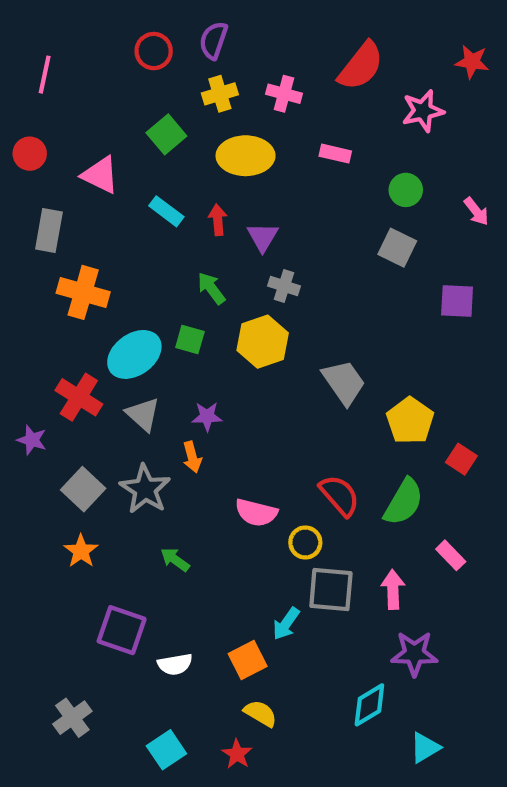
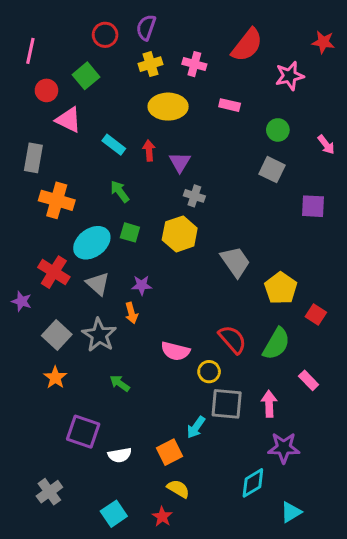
green square: (166, 134) -> (86, 76), moved
red circle: (30, 154) -> (46, 90), moved
green arrow: (211, 288) -> (120, 191), moved

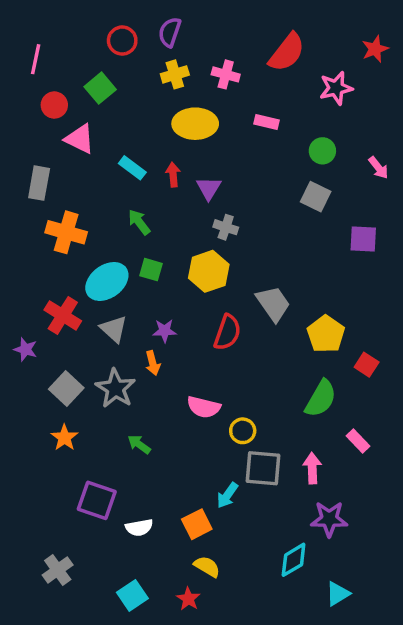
red star: (323, 42) -> (375, 49), turned -30
red semicircle: (232, 339) -> (227, 332), moved, turned 60

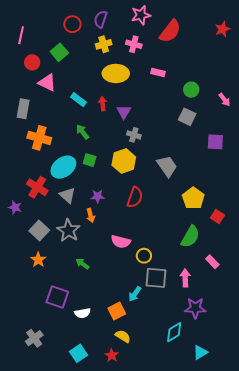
pink star: (336, 88) -> (141, 15), moved
gray trapezoid: (273, 304) -> (167, 166), moved

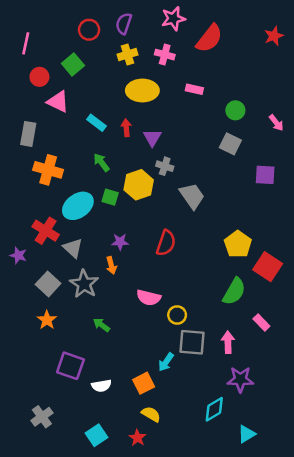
yellow hexagon: (124, 161) -> (139, 185), moved
gray trapezoid: (167, 166) -> (192, 196), moved
gray triangle: (67, 195) -> (73, 248), moved
red square: (217, 216) -> (268, 267), size x1.6

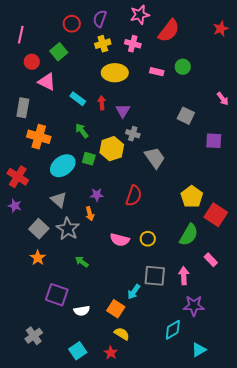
green circle: (235, 110) -> (183, 67), moved
red cross: (46, 231) -> (18, 177), moved
yellow circle: (177, 315) -> (148, 239), moved
orange square: (144, 383) -> (116, 309), turned -30

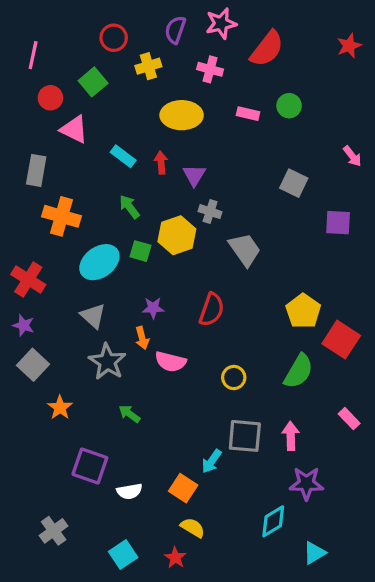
purple semicircle: (100, 19) -> (175, 30), moved
yellow cross: (103, 44) -> (148, 66), moved
gray square: (39, 229) -> (33, 365), moved
pink semicircle: (120, 240) -> (171, 362), moved
pink rectangle: (211, 260) -> (349, 419), moved

